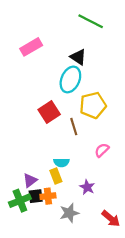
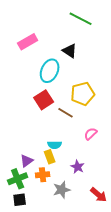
cyan ellipse: (70, 79) -> (50, 71), moved
brown line: (74, 127) -> (66, 113), turned -42
black square: (36, 196) -> (20, 200), moved

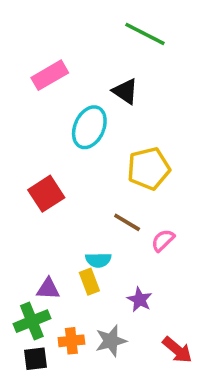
red square: (44, 100) -> (46, 194), moved
brown line: (66, 113) -> (127, 222), moved
purple triangle: (27, 161) -> (48, 289), turned 40
orange cross: (43, 175) -> (71, 341), moved

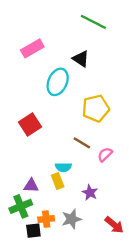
black square: (35, 359) -> (33, 231), moved

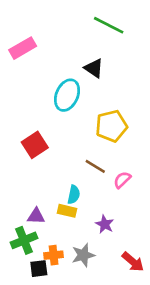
pink rectangle: (32, 48) -> (23, 48), moved
cyan semicircle: (63, 167) -> (74, 195), turned -77
yellow rectangle: (58, 181) -> (67, 211), turned -56

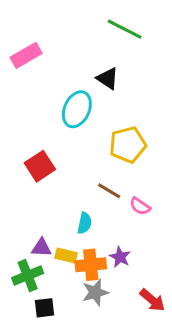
pink semicircle: (122, 180) -> (140, 206), turned -102
yellow rectangle: (67, 211) -> (66, 255), moved
orange cross: (54, 255) -> (91, 265), moved, size x1.4

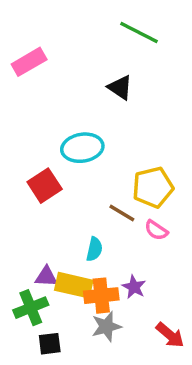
cyan ellipse: (77, 109) -> (82, 148), moved, turned 57
yellow pentagon: (128, 145) -> (153, 187), moved
yellow rectangle: (66, 255) -> (74, 285), size x1.5

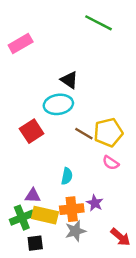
black triangle: (120, 88) -> (69, 80), moved
brown line: (122, 213) -> (84, 134), moved
yellow rectangle: (74, 285) -> (45, 215), moved

